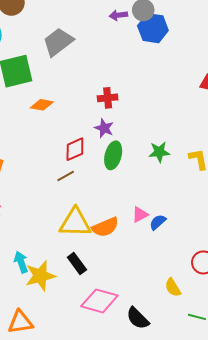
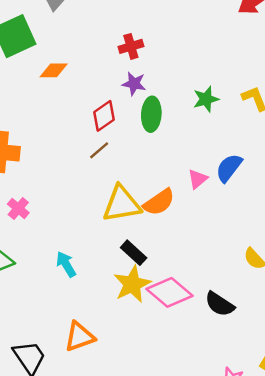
blue semicircle: (158, 222) -> (229, 168), moved, size x1.4
yellow star: (40, 276) -> (132, 284), moved
pink diamond: (99, 301) -> (169, 292), turned 36

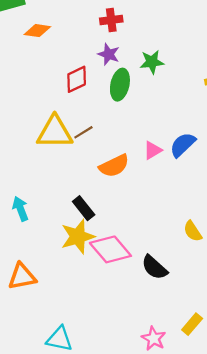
green star: (206, 99) -> (152, 62), moved
brown line: (99, 150) -> (83, 132), moved
yellow triangle: (122, 204) -> (55, 132), moved

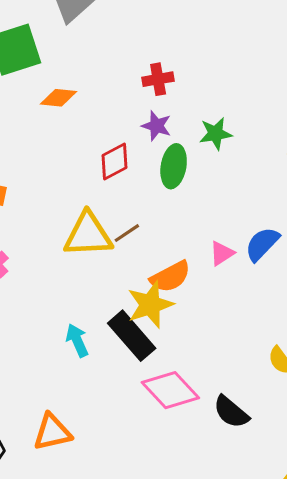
black rectangle: (84, 208) -> (132, 336), size x1.5
cyan arrow: (20, 209) -> (77, 340), moved
yellow star: (78, 237) -> (150, 305), moved

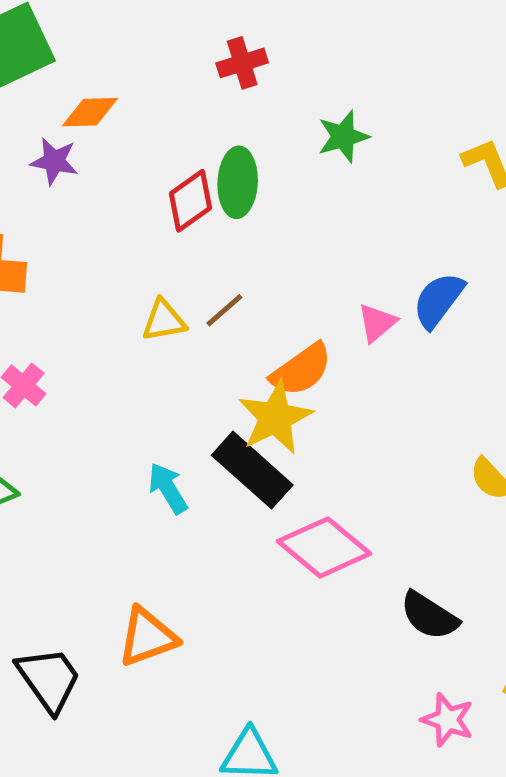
purple star: (156, 126) -> (54, 161), moved
green ellipse: (174, 166) -> (238, 182), moved
yellow triangle: (88, 235) -> (164, 320), size x0.6
black semicircle: (231, 412) -> (429, 616), moved

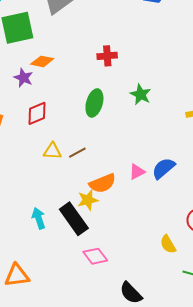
green star: (343, 137) -> (141, 94), turned 30
red diamond: (190, 201) -> (37, 113), moved
yellow star: (275, 418) -> (88, 200), size x0.7
pink diamond: (324, 547) -> (95, 256), size x0.7

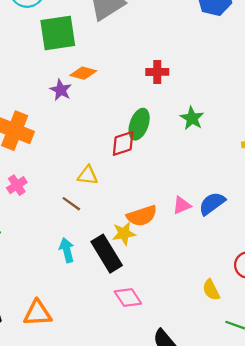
red diamond: (37, 113) -> (123, 143), moved
brown line: (77, 153) -> (71, 204), moved, turned 60

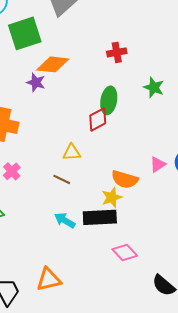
orange diamond: (83, 73) -> (53, 64), size x1.4
orange semicircle: (142, 216) -> (125, 179), turned 44
cyan arrow: (67, 250) -> (65, 220), turned -35
black rectangle: (107, 254) -> (100, 217), turned -52

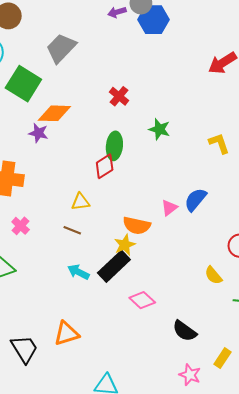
green square: (25, 33) -> (23, 84), turned -36
red cross: (117, 52) -> (119, 96), turned -36
black rectangle: (100, 217) -> (114, 266), turned -36

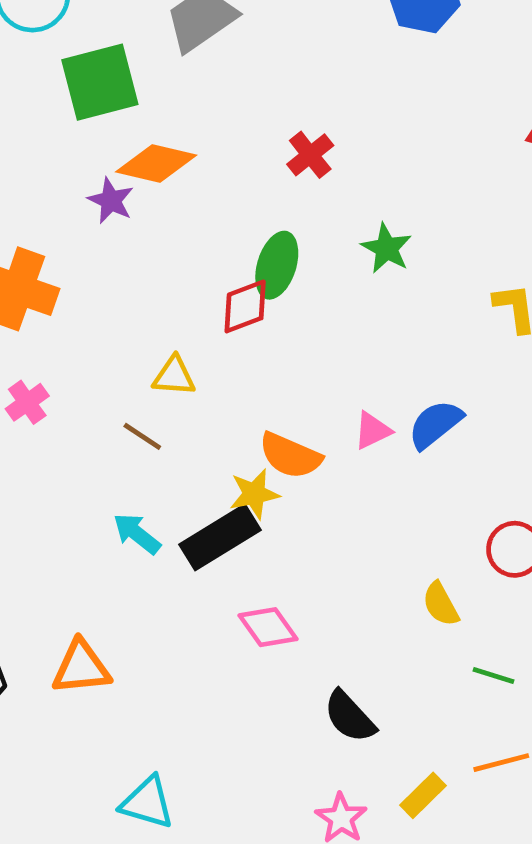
green square: (23, 84) -> (100, 82), turned 32

